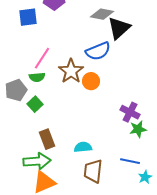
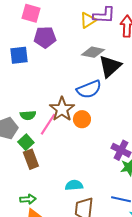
pink line: (42, 58) -> (48, 124), moved
brown rectangle: (47, 139) -> (31, 159), moved
green arrow: (37, 161) -> (28, 199), size x0.6

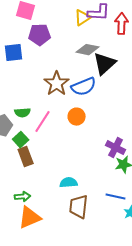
brown star: (62, 109) -> (57, 84), moved

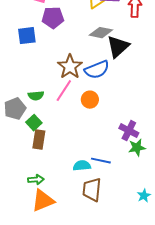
pink line: (43, 122) -> (64, 91), moved
brown rectangle: (26, 157) -> (39, 140), turned 30
blue line: (116, 197) -> (101, 161), moved

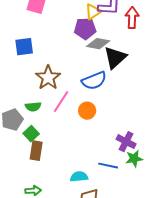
purple pentagon: (53, 18) -> (85, 29), moved
brown star: (70, 67) -> (48, 78), moved
blue line: (101, 161) -> (108, 166), moved

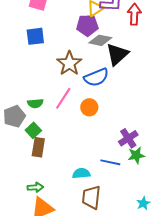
blue square: (24, 47) -> (35, 36), moved
brown star: (48, 78) -> (69, 63), moved
purple cross: (126, 142) -> (128, 138), turned 30

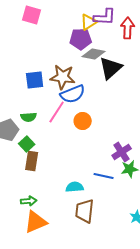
blue square: (35, 36) -> (35, 80), moved
brown star: (69, 63) -> (63, 77), turned -30
blue semicircle: (96, 77) -> (73, 94), moved

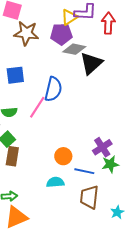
brown star: (63, 77) -> (26, 33), moved
blue semicircle: (73, 94) -> (53, 89), turned -55
orange circle: (83, 121) -> (63, 156), moved
brown trapezoid: (85, 211) -> (89, 197), moved

